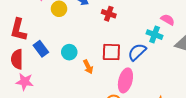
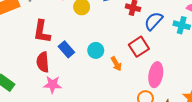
red square: (111, 52) -> (139, 47), turned -30
blue semicircle: (137, 52) -> (154, 21), moved

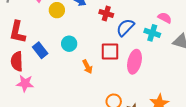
red square: (139, 47) -> (110, 51), turned 30
cyan circle: (96, 50) -> (69, 44), moved
pink ellipse: (156, 75) -> (134, 62), moved

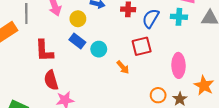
blue rectangle: (40, 50) -> (77, 41), moved
pink ellipse: (134, 62) -> (179, 65), moved

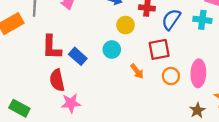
yellow circle: (78, 19) -> (126, 25), moved
blue rectangle: (77, 41) -> (78, 56), moved
orange circle: (158, 95) -> (171, 76), moved

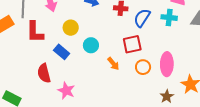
yellow circle: (126, 25) -> (71, 28), moved
red L-shape: (52, 47) -> (35, 32), moved
pink star: (71, 103) -> (66, 91), moved, turned 30

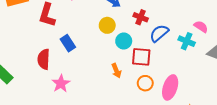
yellow circle: (71, 28) -> (107, 25), moved
cyan circle: (91, 45) -> (124, 41), moved

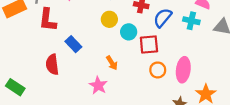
orange arrow: (116, 71) -> (112, 63), moved
pink star: (61, 84) -> (98, 85), moved

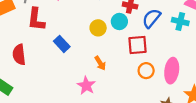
yellow circle: (109, 19) -> (98, 28), moved
cyan circle: (129, 32) -> (119, 22), moved
red semicircle: (52, 65) -> (19, 55), moved

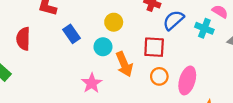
cyan circle: (119, 22) -> (103, 47), moved
orange arrow: (100, 63) -> (124, 64), moved, size x1.5

